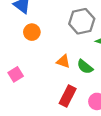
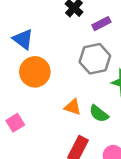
orange circle: (32, 32) -> (35, 72), size x1.5

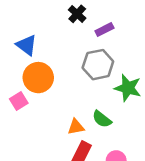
orange triangle: (73, 107) -> (76, 127), moved, turned -30
pink square: (15, 123) -> (19, 101), moved

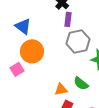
purple rectangle: (104, 30) -> (68, 19), moved, turned -56

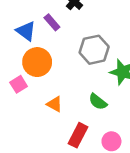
purple rectangle: (68, 19) -> (52, 22), moved, turned -48
orange triangle: (61, 89) -> (54, 104), moved, turned 40

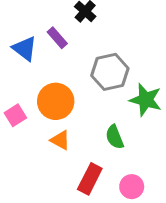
orange circle: (37, 62) -> (56, 101), moved
green semicircle: (98, 102) -> (115, 137), turned 30

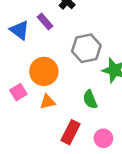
pink square: (15, 115) -> (18, 92), moved
orange triangle: (60, 140) -> (47, 102), turned -42

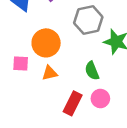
pink square: (18, 92) -> (21, 63), turned 35
pink circle: (103, 138) -> (100, 99), moved

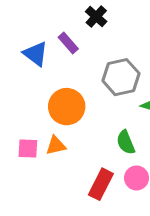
pink square: (21, 63) -> (28, 148), moved
orange triangle: (50, 73) -> (56, 145), moved

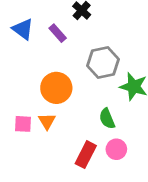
blue triangle: (36, 54) -> (23, 29), moved
orange triangle: (56, 145) -> (47, 121), turned -48

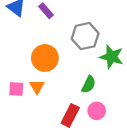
green semicircle: (107, 119) -> (89, 84), turned -132

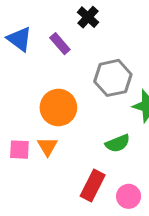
green semicircle: (89, 84) -> (118, 143), turned 42
pink circle: (97, 111) -> (129, 196), moved

